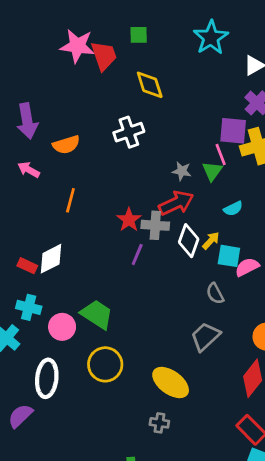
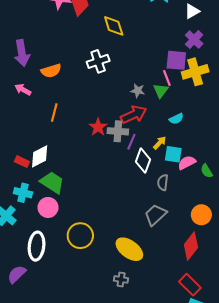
white diamond: (189, 241) -> (143, 161), moved
purple line: (137, 255) -> (131, 142), moved
gray semicircle: (215, 293) -> (163, 182), turned 35
green trapezoid: (97, 314) -> (52, 182), moved

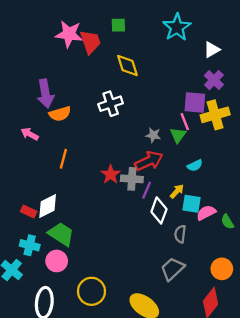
purple arrow: (22, 53) -> (45, 94), moved

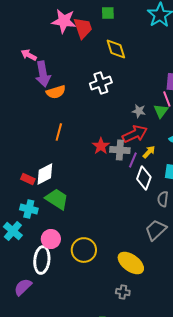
pink arrow: (30, 134) -> (29, 55), moved
yellow arrow: (177, 191) -> (149, 152), moved
pink circle: (57, 261) -> (51, 239), moved

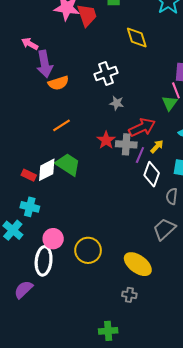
yellow diamond: (116, 49) -> (137, 37), moved
gray star: (139, 111) -> (117, 103), moved
orange line: (59, 132) -> (62, 125), turned 42
green trapezoid: (57, 199) -> (68, 165), moved

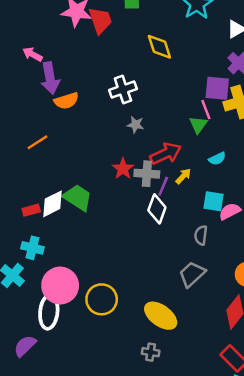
orange line: (62, 125) -> (37, 142), moved
white diamond: (152, 174) -> (157, 209), moved
red rectangle: (29, 175) -> (31, 210), turned -40
pink circle: (53, 239) -> (60, 286), size x1.5

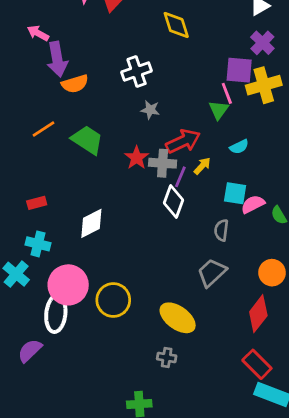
green trapezoid: (78, 198) -> (87, 140), moved
white diamond: (53, 204) -> (91, 223), moved

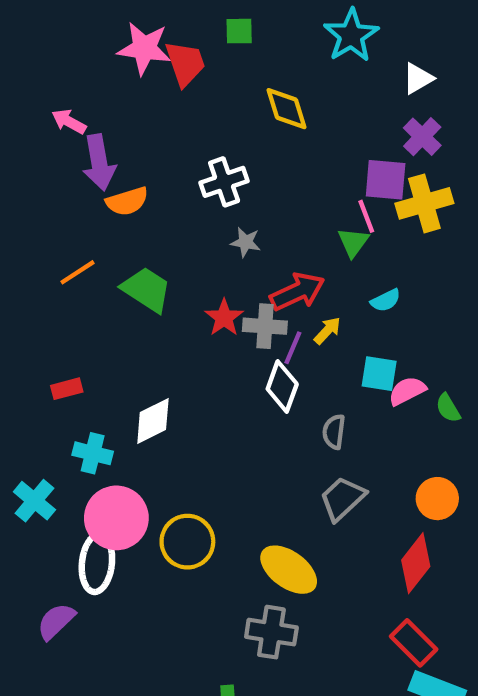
gray semicircle: (221, 230) -> (334, 432), moved
cyan cross: (38, 244) -> (93, 453), moved
gray cross: (167, 357) -> (271, 632), size x1.6

